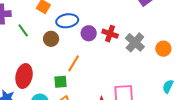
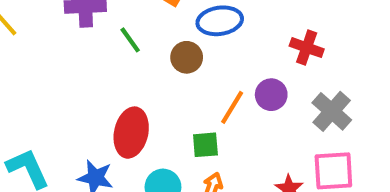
purple circle: (89, 33) -> (271, 95), moved
gray cross: (135, 42) -> (332, 111), moved

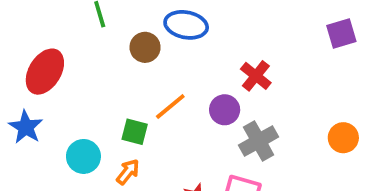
purple circle: (271, 95) -> (225, 110), moved
red ellipse: (131, 133) -> (45, 72), moved

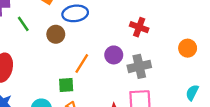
red cross: (256, 76) -> (139, 27), moved
gray cross: (259, 141) -> (139, 66), turned 35

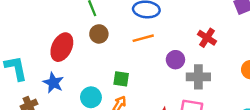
brown circle: (56, 34) -> (99, 34), moved
orange line: (82, 64) -> (143, 38), moved, turned 30

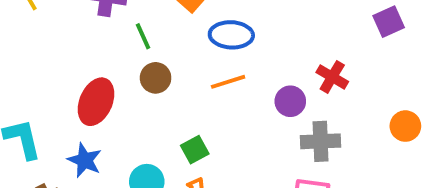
purple circle: (175, 60) -> (290, 101), moved
green square: (121, 79) -> (195, 150), turned -35

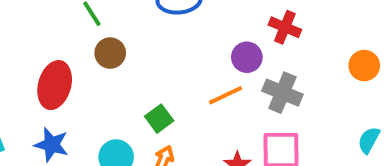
orange line: (228, 82) -> (226, 95), moved
gray cross: (321, 141) -> (282, 93), turned 33

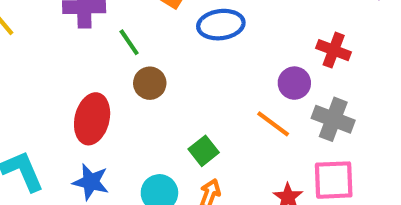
orange line: (226, 95) -> (273, 124), turned 64

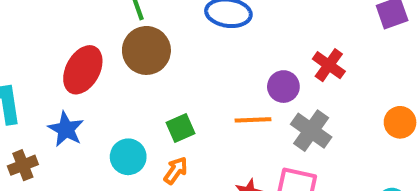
brown circle: (150, 83) -> (146, 50), size x1.5
orange line: (273, 124) -> (253, 120), turned -54

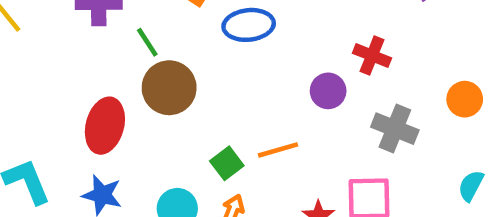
orange line: (253, 120) -> (278, 150), moved
gray cross: (311, 131) -> (395, 129), moved

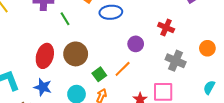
brown circle: (169, 88) -> (76, 54), moved
purple circle: (328, 91) -> (136, 44), moved
orange line: (278, 150) -> (123, 69), turned -30

